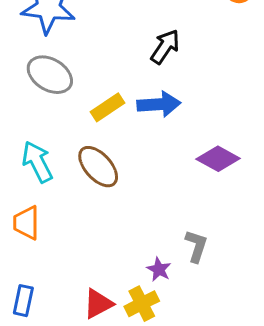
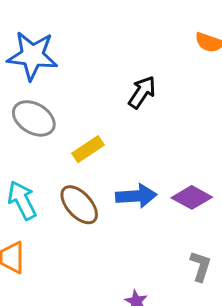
blue arrow: (159, 104) -> (136, 196), moved
gray L-shape: (196, 246) -> (201, 266), moved

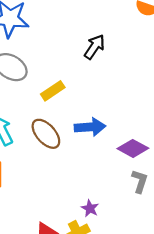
purple diamond: (192, 197) -> (133, 148), moved

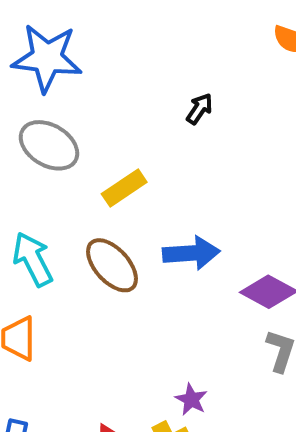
black arrow: (94, 47) -> (199, 109), size x0.7

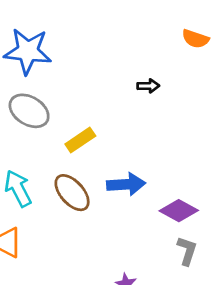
black arrow: (199, 109) -> (148, 86), moved, turned 55

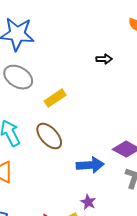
blue arrow: (126, 184) -> (90, 165), moved

